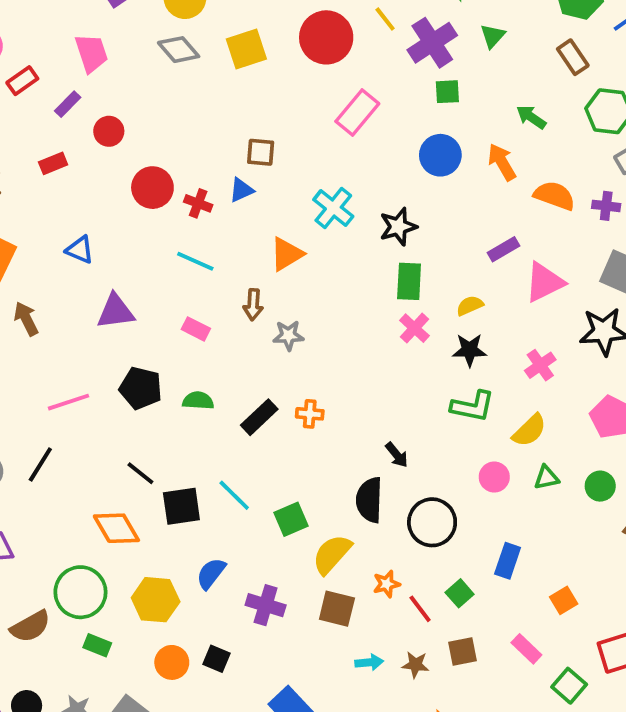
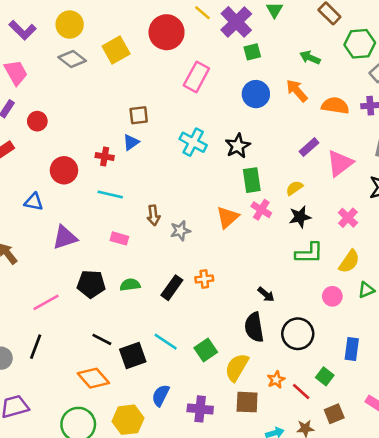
red circle: (152, 188) -> (64, 170), moved
orange triangle: (287, 254) -> (228, 217), moved

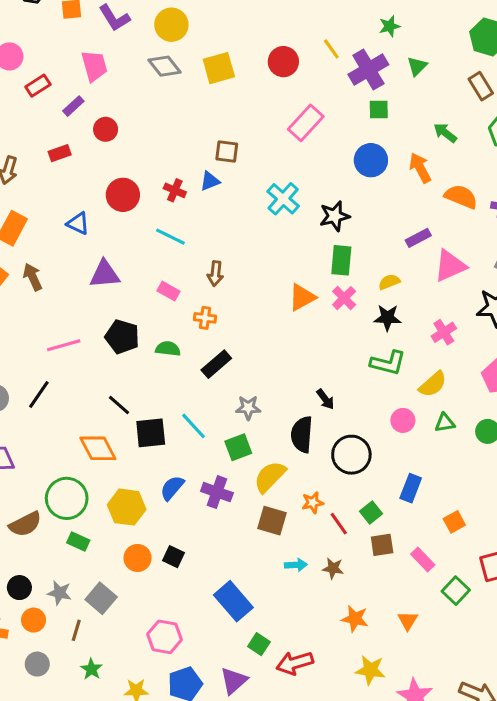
red circle: (167, 32) -> (283, 62), size x0.7
gray star: (180, 231) -> (248, 408), moved
orange cross: (204, 279) -> (205, 318), moved
purple cross: (200, 409) -> (217, 492), moved
brown square: (334, 414) -> (382, 545), moved

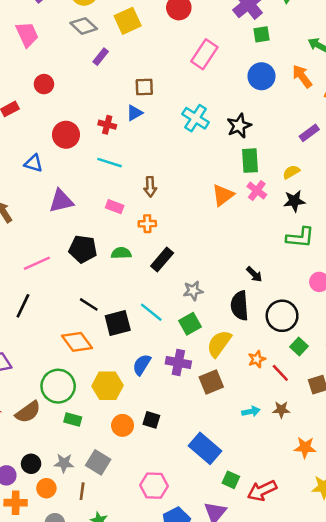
purple rectangle: (73, 106) -> (101, 57), moved
green square: (371, 513) -> (299, 346), moved
brown square: (272, 521) -> (211, 382), moved, turned -30

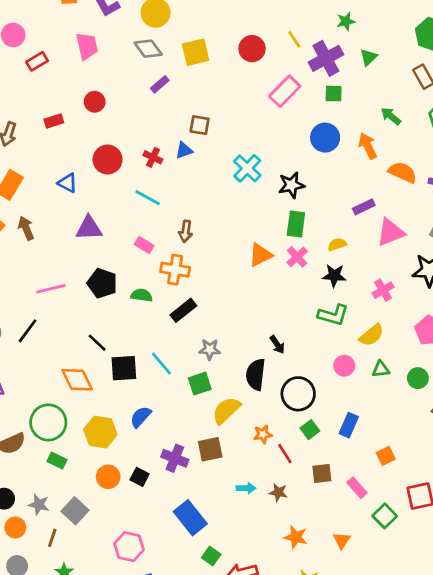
pink rectangle: (204, 54) -> (285, 91), moved
orange cross: (147, 224) -> (175, 270), size x1.5
purple cross: (178, 363) -> (175, 458), moved

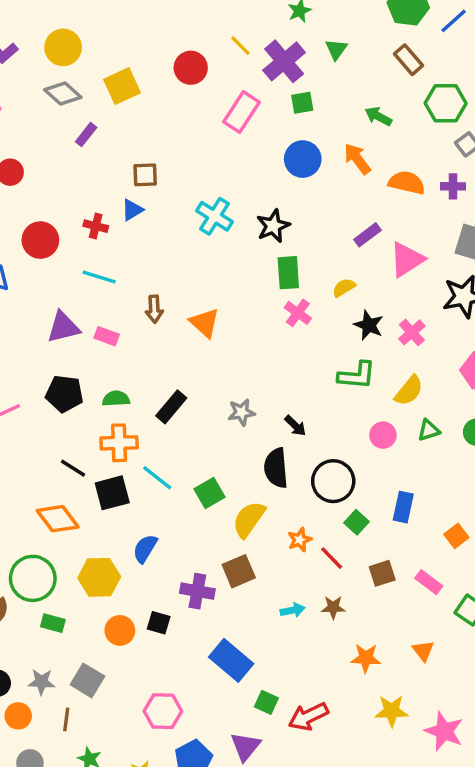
purple triangle: (89, 228) -> (63, 327), moved
orange triangle: (260, 255) -> (205, 323), moved, turned -40
orange cross: (175, 270) -> (119, 443), moved
black star: (334, 276) -> (369, 325), moved, turned 30
gray star: (210, 349) -> (241, 412), moved

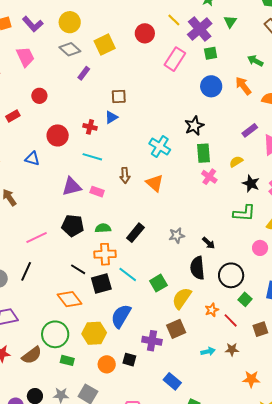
cyan cross: (214, 216) -> (160, 147), moved
blue semicircle: (145, 549) -> (121, 316), size x1.4
blue rectangle: (231, 660) -> (172, 381), size x0.7

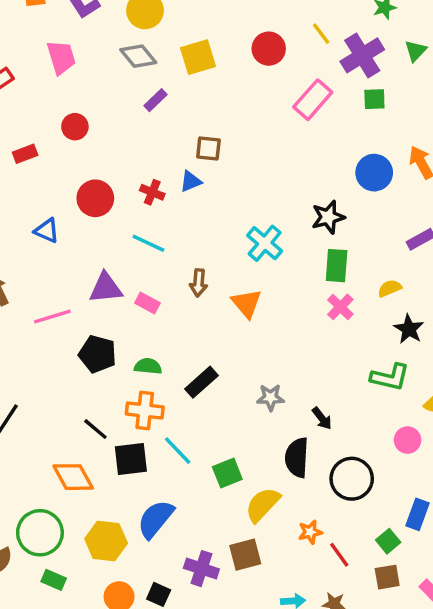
blue circle: (211, 86) -> (374, 173), moved
pink line: (37, 237) -> (52, 317), moved
green square: (245, 299) -> (388, 541), moved

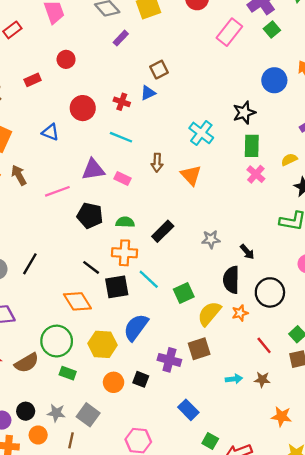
green square: (374, 99) -> (272, 29), turned -35
brown square: (208, 148) -> (159, 70), turned -30
orange star: (310, 532) -> (240, 313), moved

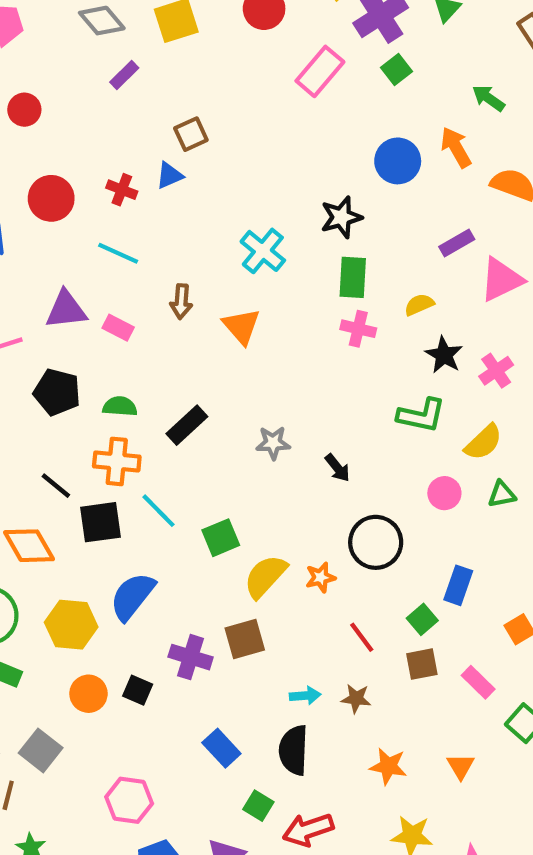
pink cross: (256, 174) -> (358, 329), turned -30
black semicircle: (231, 280) -> (294, 750), moved

